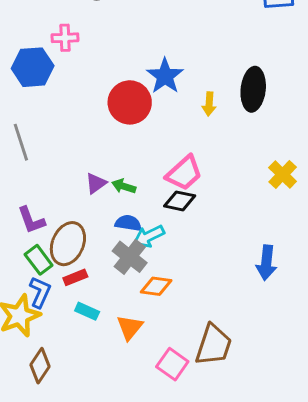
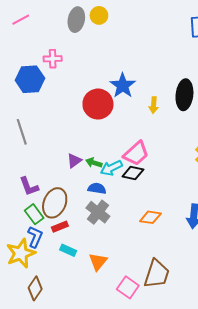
cyan arrow: (149, 236) -> (111, 168), moved
orange diamond: (156, 286) -> (150, 217), moved

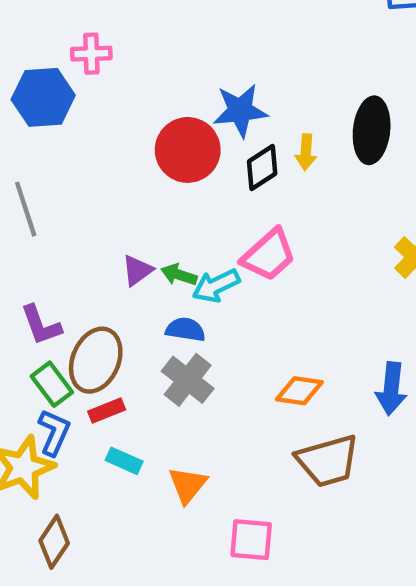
blue star: (123, 85) -> (240, 111), turned 30
black diamond: (133, 173) -> (262, 167), moved, turned -45
brown trapezoid: (157, 274) -> (328, 461), moved, turned 56
pink square: (128, 287) -> (251, 540), turned -30

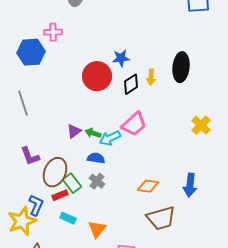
blue star: (240, 111) -> (121, 58), size x0.7
gray cross: (188, 380) -> (97, 181), size x0.7
green rectangle: (52, 384) -> (72, 183), moved

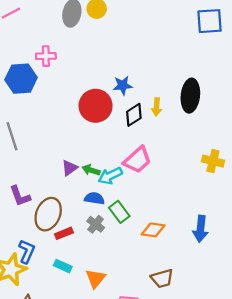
yellow cross: (201, 125) -> (213, 161), turned -30
green rectangle: (72, 183) -> (119, 212), moved
red rectangle: (60, 195) -> (64, 233), moved
brown trapezoid: (161, 218) -> (162, 278), moved, size x0.7

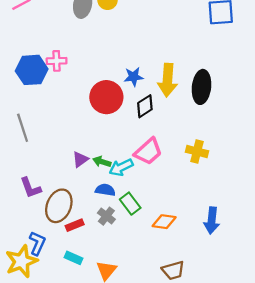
pink cross: (46, 56) -> (57, 61), moved
yellow arrow: (157, 107) -> (168, 80), moved, size x1.8
yellow cross: (213, 161) -> (197, 151), moved

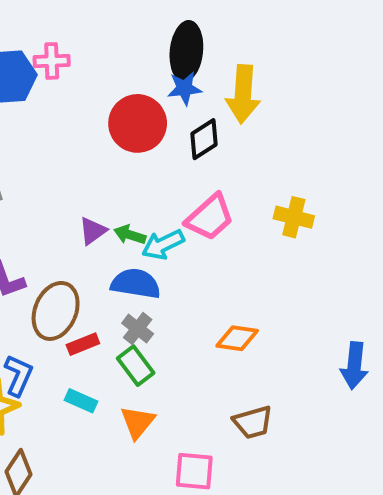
black ellipse: (201, 87) -> (186, 51), moved
blue semicircle: (105, 190) -> (136, 284), size x1.4
green rectangle: (130, 204) -> (136, 366), moved
blue arrow: (212, 221) -> (354, 366), moved

